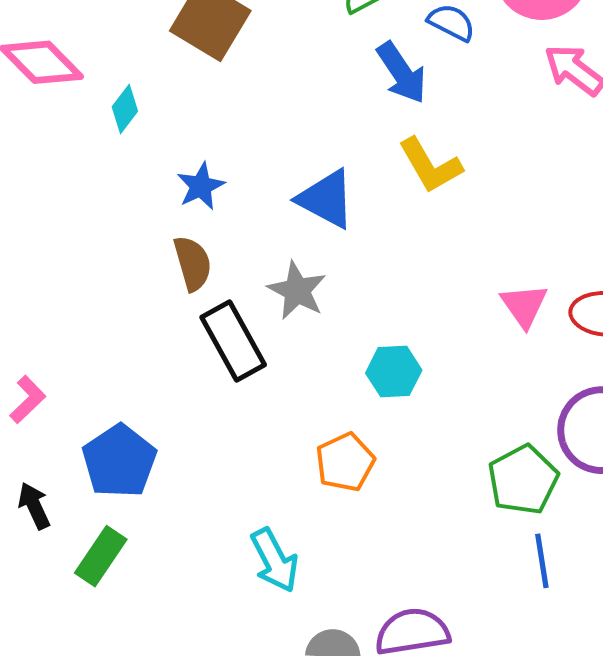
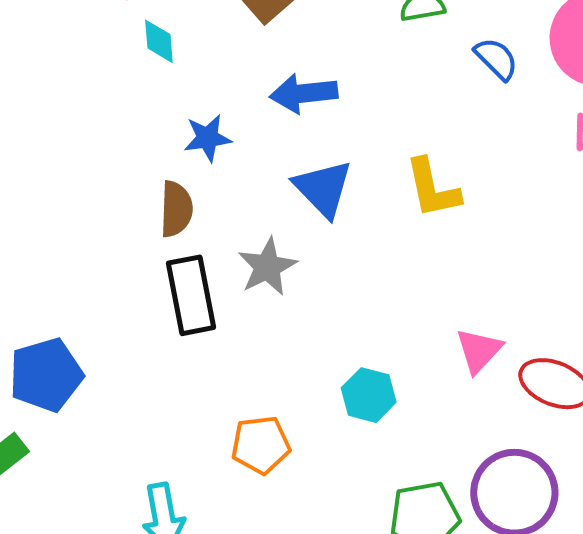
blue arrow: (402, 73) -> (304, 93), moved, turned 100
cyan diamond: (125, 109) -> (159, 41), turned -60
cyan hexagon: (394, 372) -> (369, 395), moved

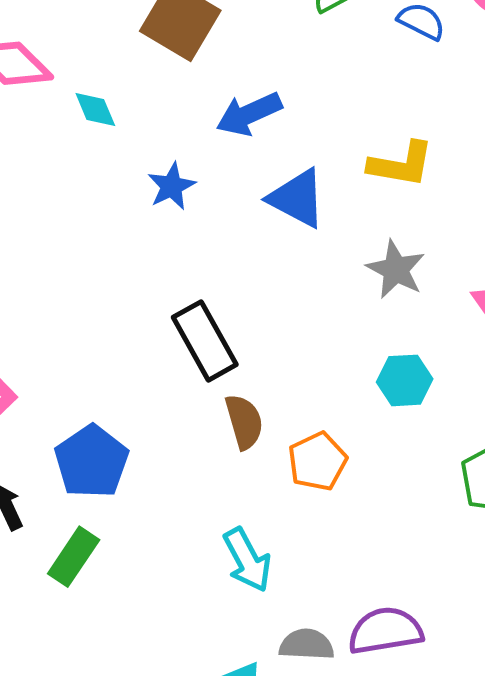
yellow L-shape: (432, 188) -> (401, 164), turned -50
brown semicircle: (176, 209) -> (244, 422), moved
gray star: (267, 267) -> (396, 269), moved

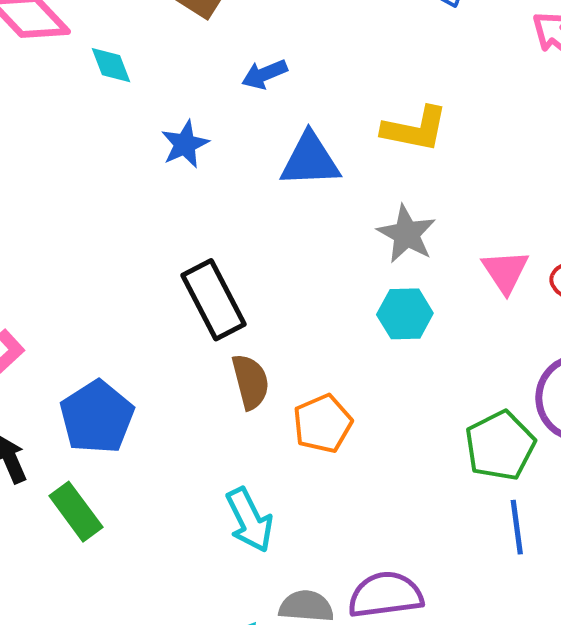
blue arrow: (249, 114) -> (264, 74), size x0.7
blue triangle: (297, 198) -> (310, 160), turned -32
cyan hexagon: (405, 380) -> (405, 314), moved
green rectangle: (74, 557) -> (76, 512), turned -72

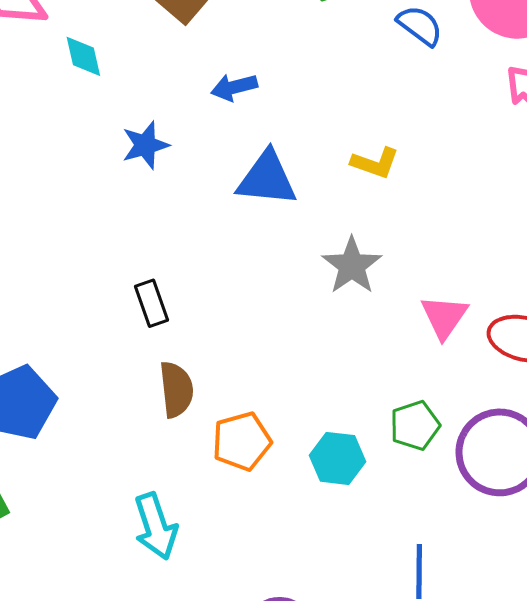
yellow L-shape: (415, 129) -> (375, 163), size x0.7
black rectangle: (213, 300) -> (151, 303), size x0.6
cyan hexagon: (405, 314) -> (338, 458), moved
green pentagon: (500, 446) -> (415, 425), moved, size x0.7

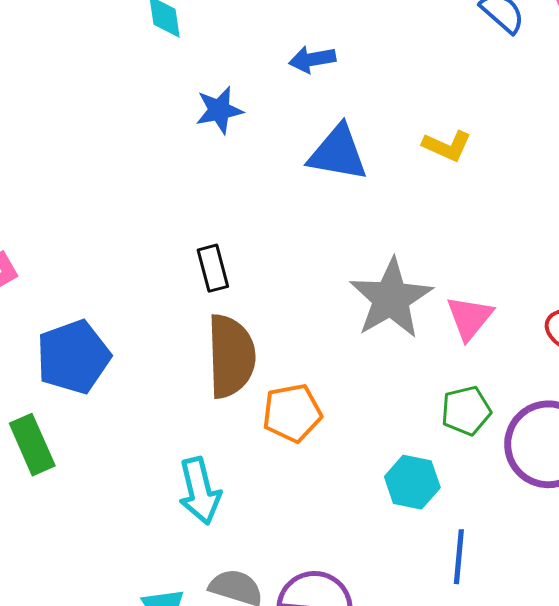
gray star: (352, 266) -> (391, 298), moved, size x1.4
pink triangle: (444, 317) -> (469, 318), moved
brown semicircle: (176, 389) -> (231, 356), size x1.5
cyan hexagon: (338, 458) -> (412, 482), moved

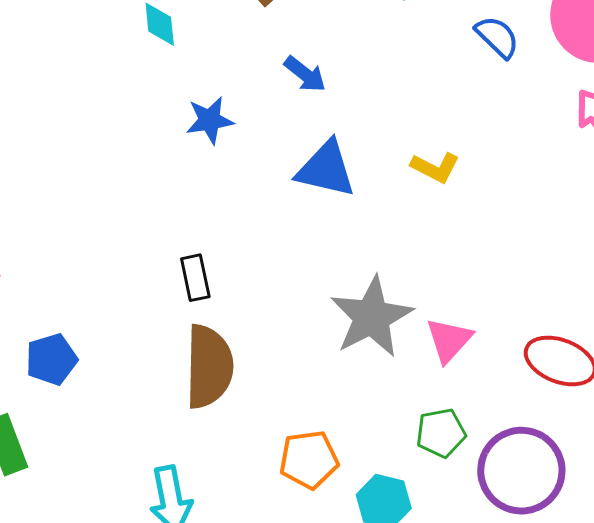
blue arrow: (312, 59) -> (305, 74), turned -135
blue pentagon: (73, 357) -> (51, 359), size x0.7
orange pentagon: (292, 413) -> (309, 460), moved

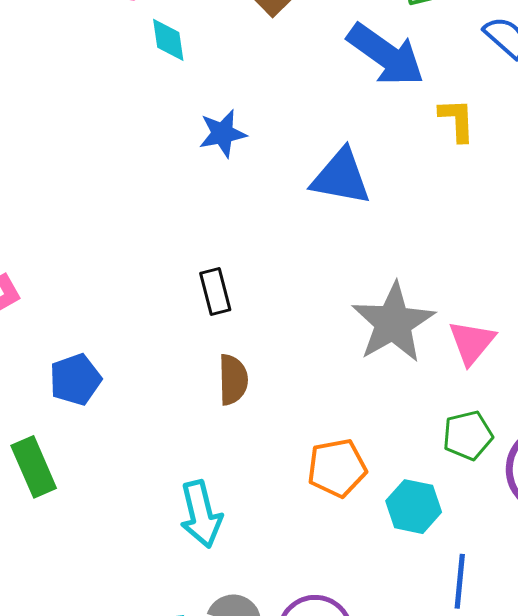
blue arrow: (305, 74) -> (386, 55), moved, size x1.8
yellow L-shape: (435, 167) -> (457, 120), moved, turned -117
brown semicircle: (209, 367) -> (233, 380), size x0.6

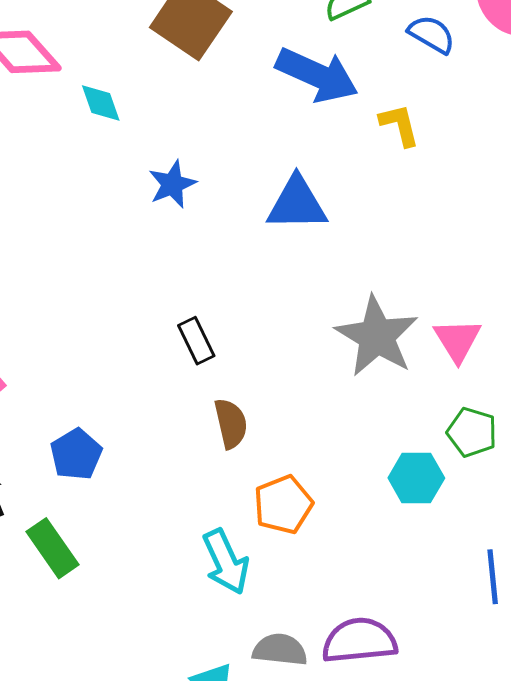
green pentagon: (468, 435) -> (472, 432), turned -30
orange pentagon: (337, 468) -> (283, 505), moved
cyan hexagon: (414, 507) -> (416, 478), moved

